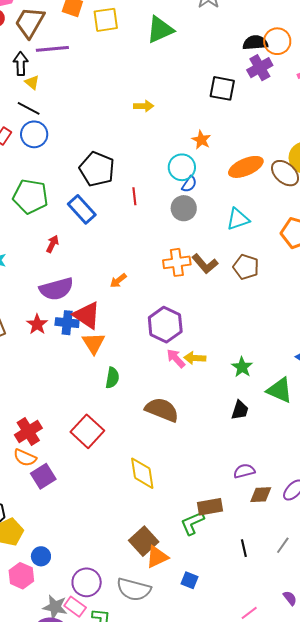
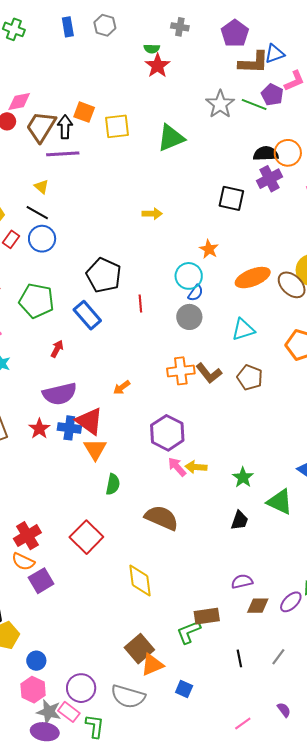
black arrow: (21, 64) -> (65, 127), moved
pink hexagon: (21, 576) -> (33, 690), moved

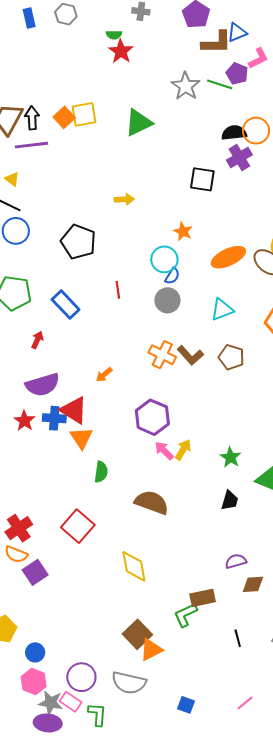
orange square: (84, 112) -> (64, 117), moved, turned 30
black pentagon: (104, 275) -> (78, 242), moved
orange cross: (181, 371) -> (162, 355), turned 36
yellow arrow: (196, 467) -> (183, 450), turned 120
blue square: (184, 689) -> (186, 705), moved

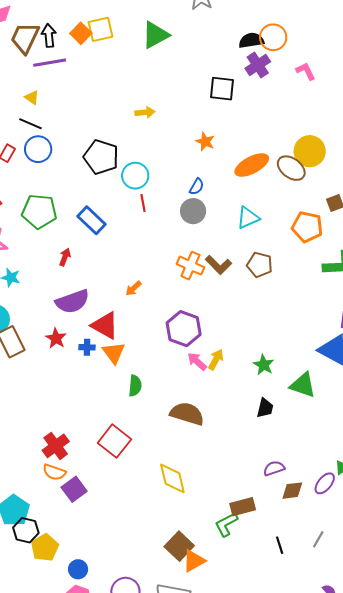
cyan circle: (164, 259) -> (135, 176), moved
blue cross: (54, 418) -> (87, 347), moved, size x0.7

